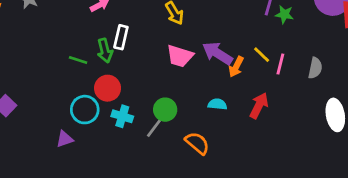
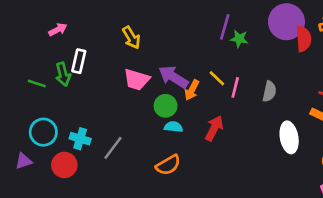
red circle: (108, 88) -> (64, 165), moved
green circle: (165, 110) -> (166, 106), moved
orange semicircle: (197, 143) -> (168, 165), moved, turned 110

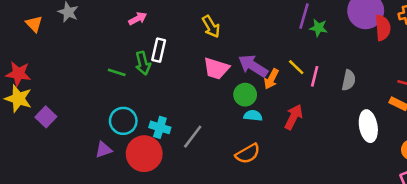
red circle: (64, 165) -> (144, 154), size x1.4

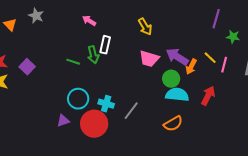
pink arrow: (138, 19) -> (89, 21), turned -120
green star: (319, 28) -> (233, 37), moved
cyan semicircle: (253, 116) -> (177, 95), size x1.6
purple square: (46, 117) -> (27, 67), moved

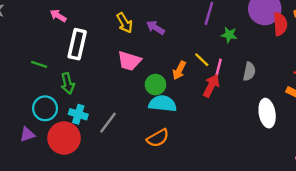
white rectangle: (105, 45) -> (77, 44), size x1.4
green arrow: (93, 55) -> (68, 83), moved
purple arrow: (177, 57) -> (155, 28), moved, size x0.7
red arrow: (208, 96) -> (211, 86), moved

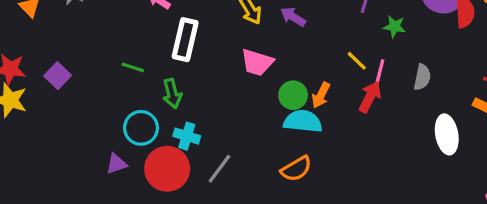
orange arrow: (179, 70) -> (321, 95), moved
gray line: (108, 123) -> (219, 169), moved

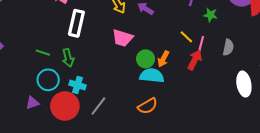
green line: (133, 67) -> (43, 53), moved

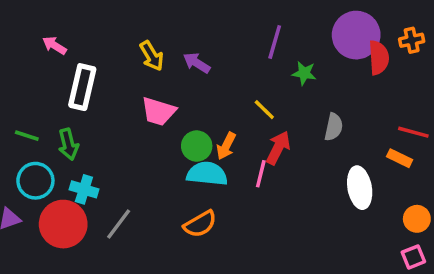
pink line: (201, 44) -> (261, 174), moved

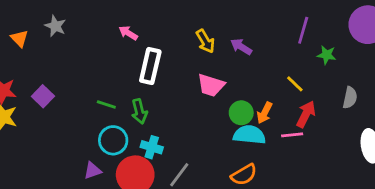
pink line: (261, 174) -> (292, 135), turned 70

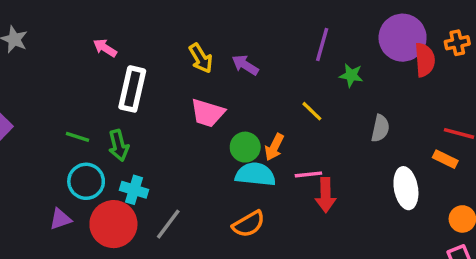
red arrow: (306, 114) -> (326, 195), moved, turned 152

